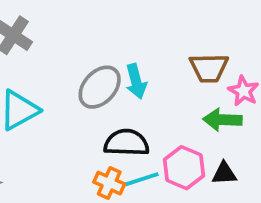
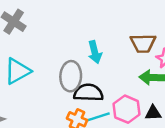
gray ellipse: (100, 87) -> (71, 76), moved, turned -40

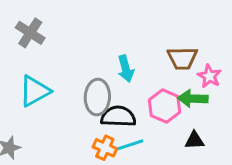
pink hexagon: (126, 109) -> (165, 106), moved

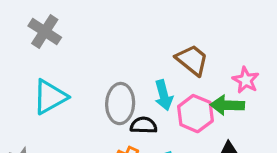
brown trapezoid: (182, 58) -> (192, 60), moved, turned -140
cyan arrow: (126, 69) -> (164, 95), moved
black semicircle: (118, 116) -> (144, 125), size x0.7

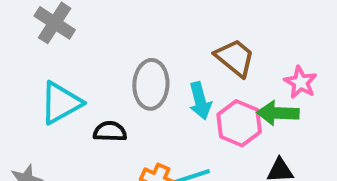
gray ellipse: (120, 104) -> (151, 84), moved
black semicircle: (144, 125) -> (110, 131), moved

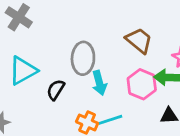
cyan arrow: (200, 101) -> (99, 83), moved
black semicircle: (110, 131) -> (56, 90), turned -60

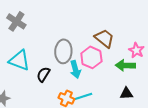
cyan triangle: (23, 71) -> (19, 60), turned 50
pink hexagon: (142, 84) -> (91, 57), moved

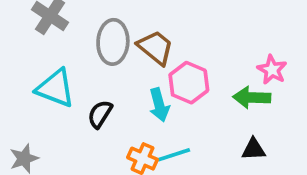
brown trapezoid: (104, 38) -> (155, 47), moved
gray ellipse: (63, 51) -> (113, 42), moved

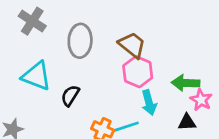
brown trapezoid: (155, 47) -> (132, 45), moved
pink star: (272, 70) -> (201, 100), moved
cyan arrow: (159, 105) -> (149, 103), moved

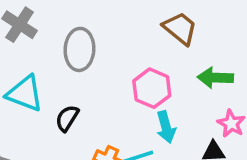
brown trapezoid: (132, 45) -> (180, 28), moved
green arrow: (186, 83) -> (215, 78), moved

